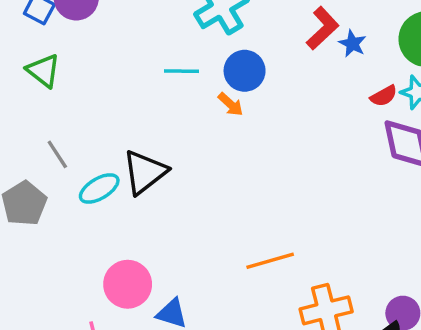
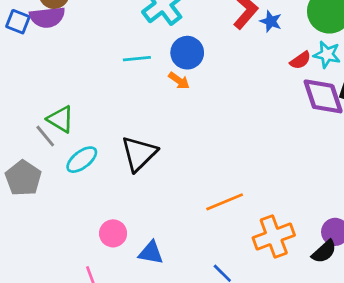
green triangle: (43, 71) -> (61, 119), moved
black triangle: (145, 172) -> (139, 154), moved
pink circle: (128, 284) -> (113, 233), size x0.7

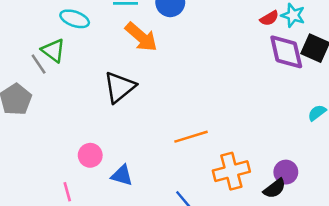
orange arrow: (179, 81) -> (141, 37), moved, size x1.8
cyan ellipse: (82, 160) -> (75, 19), moved, turned 52

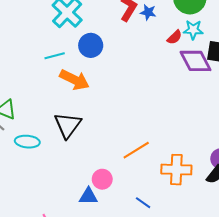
cyan ellipse: (75, 19) -> (27, 142), moved
pink circle: (90, 155) -> (102, 179), moved
orange cross: (231, 171) -> (176, 170), turned 32

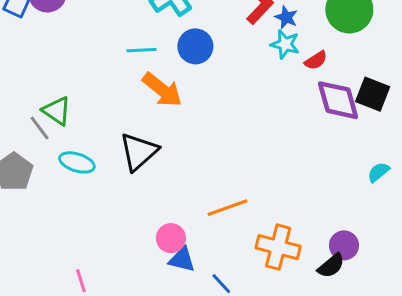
cyan star: (193, 30) -> (285, 44), moved
blue triangle: (88, 196) -> (182, 260), moved

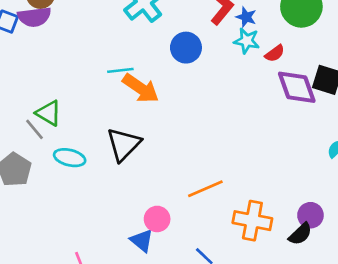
blue circle: (195, 46) -> (186, 48), moved
cyan line: (141, 50) -> (120, 70), moved
blue triangle: (182, 260) -> (142, 241), moved, turned 30

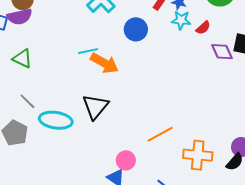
purple diamond: (297, 87) -> (222, 52), size x0.7
green triangle: (49, 113) -> (22, 59), moved
cyan ellipse: (70, 158) -> (56, 120), size x1.4

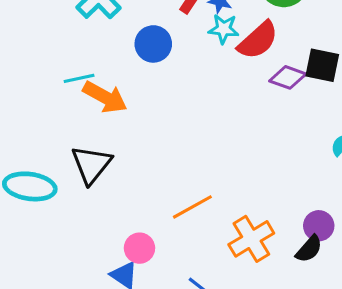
red semicircle: (203, 28) -> (258, 40), size x1.8
purple diamond: (222, 52) -> (288, 77), turned -45
orange cross: (198, 155) -> (251, 239), turned -36

